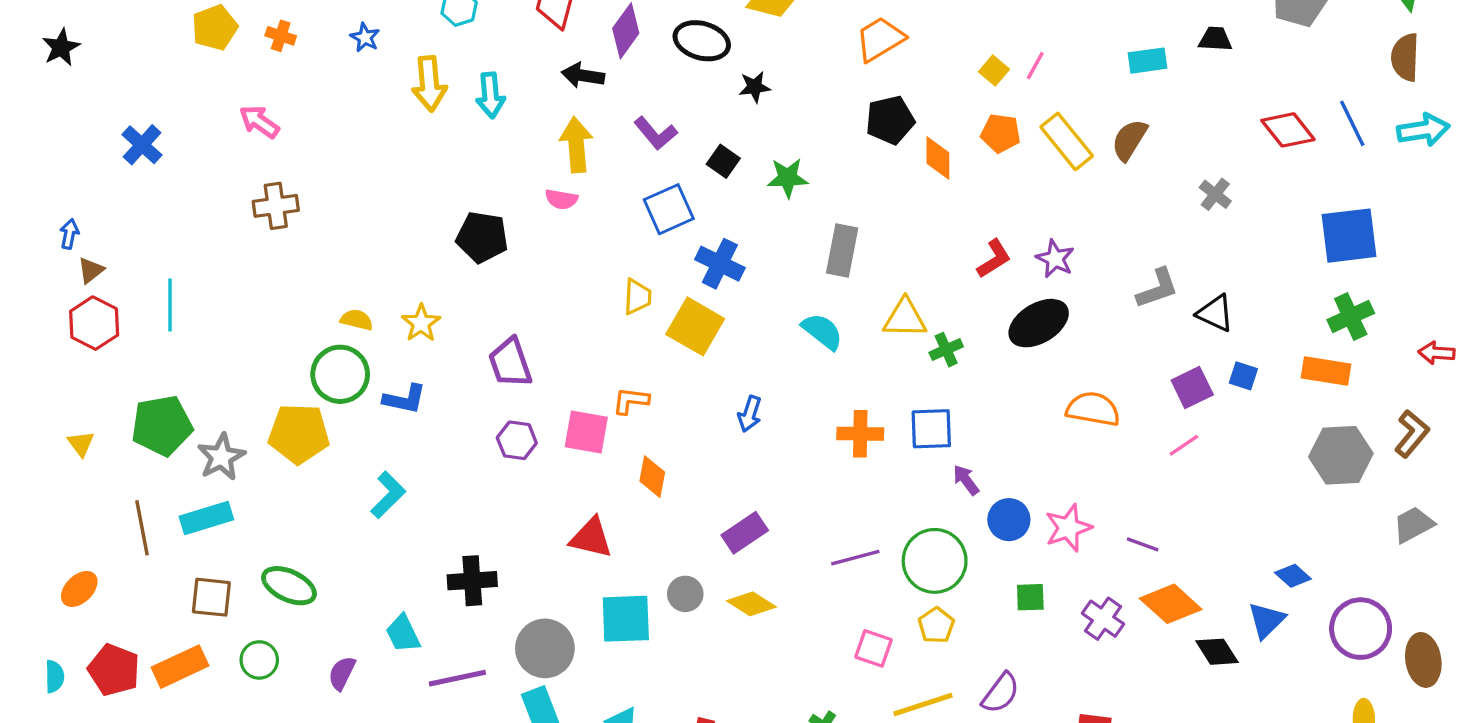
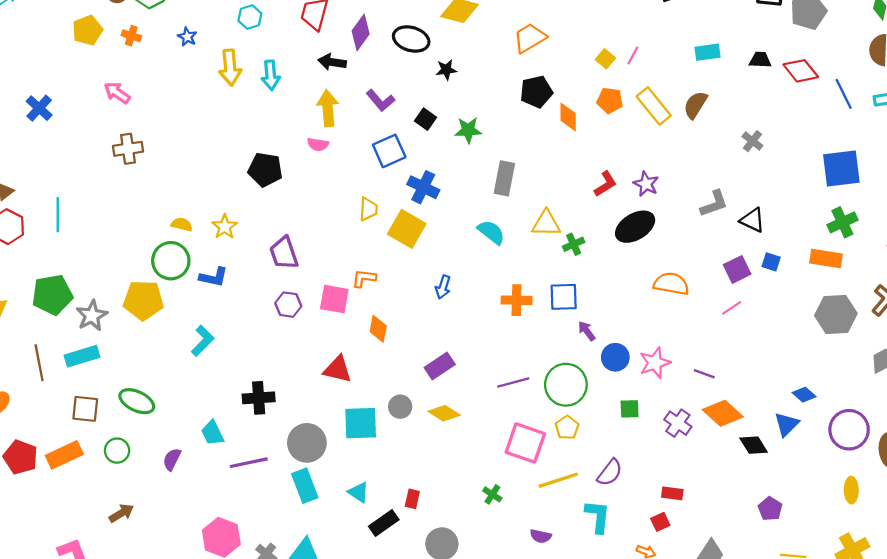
black trapezoid: (1215, 39) -> (760, 60), moved
red diamond: (1288, 130) -> (801, 71), moved
pink square: (873, 648) -> (525, 443), size x1.6

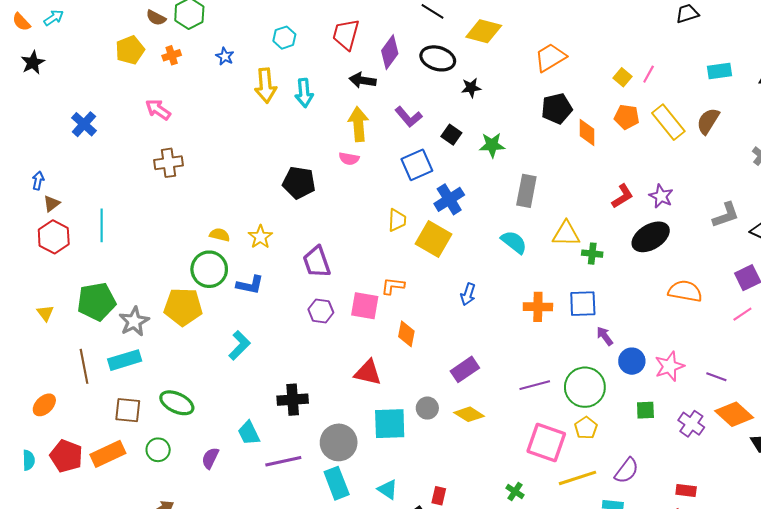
orange cross: (131, 36) -> (172, 55), turned -36
blue cross: (423, 187) -> (449, 199), turned 32
green cross: (574, 244) -> (592, 254), turned 30

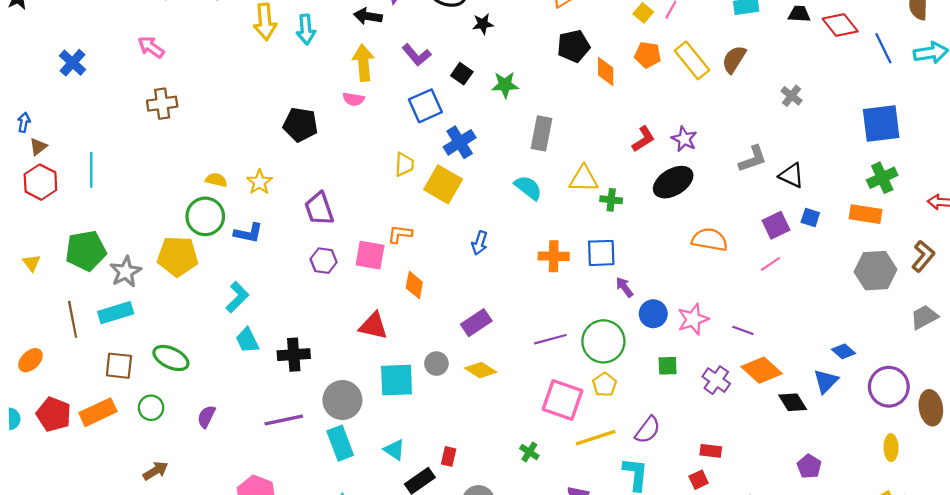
cyan trapezoid: (249, 433) -> (247, 340), moved

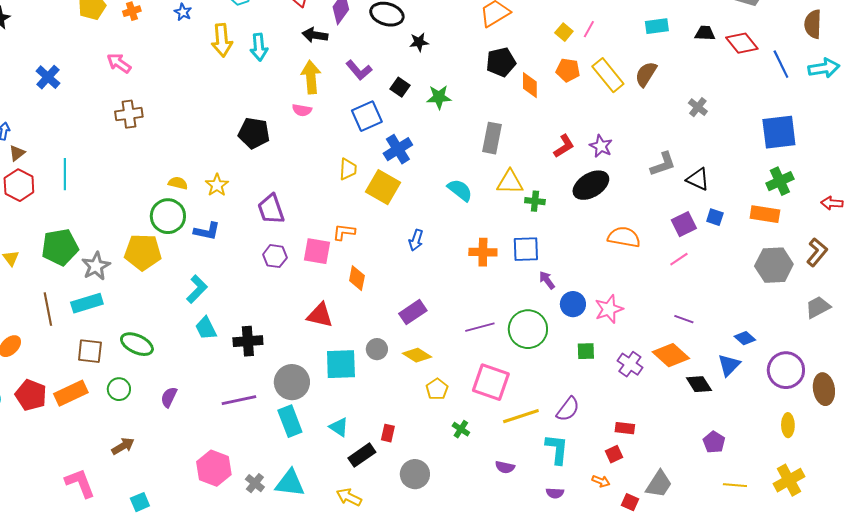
gray rectangle: (541, 133) -> (492, 138), moved
purple line: (743, 330) -> (684, 319), moved
yellow pentagon: (605, 385) -> (437, 389), moved

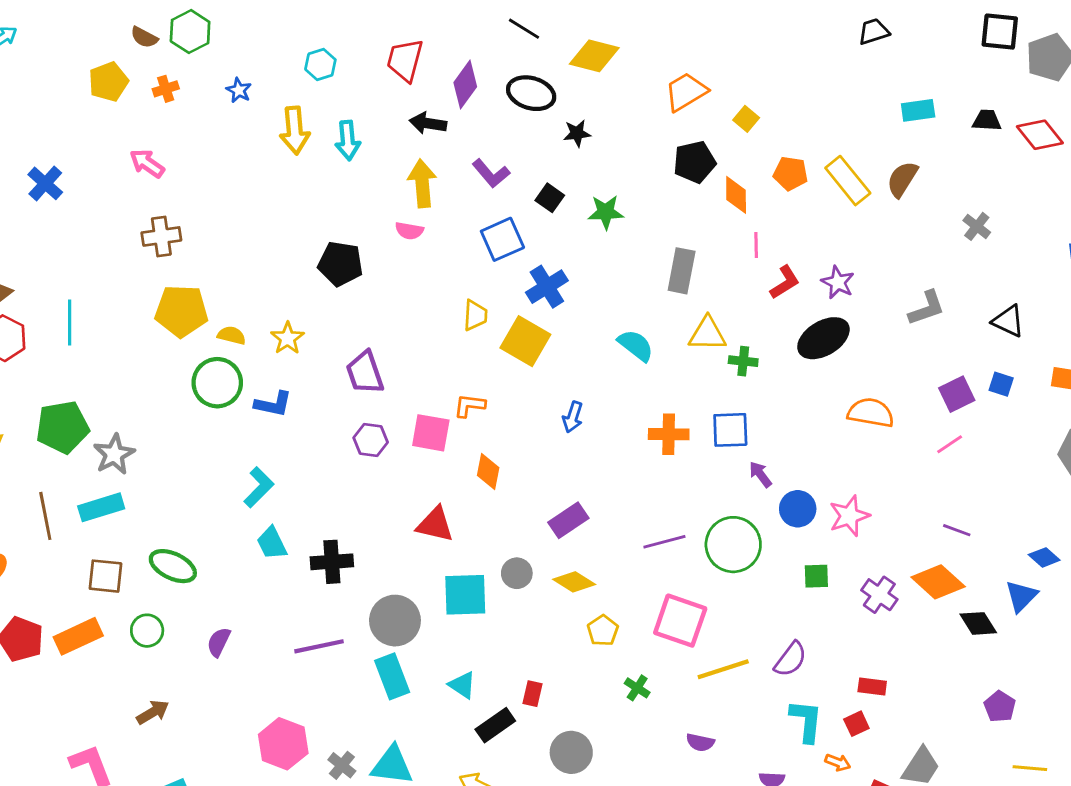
pink line: (589, 29) -> (756, 245), moved, turned -30
yellow square: (564, 32) -> (746, 119), moved
black triangle: (698, 179) -> (1008, 321), moved
yellow pentagon: (143, 252) -> (181, 311), moved
cyan L-shape: (557, 449) -> (806, 721), moved

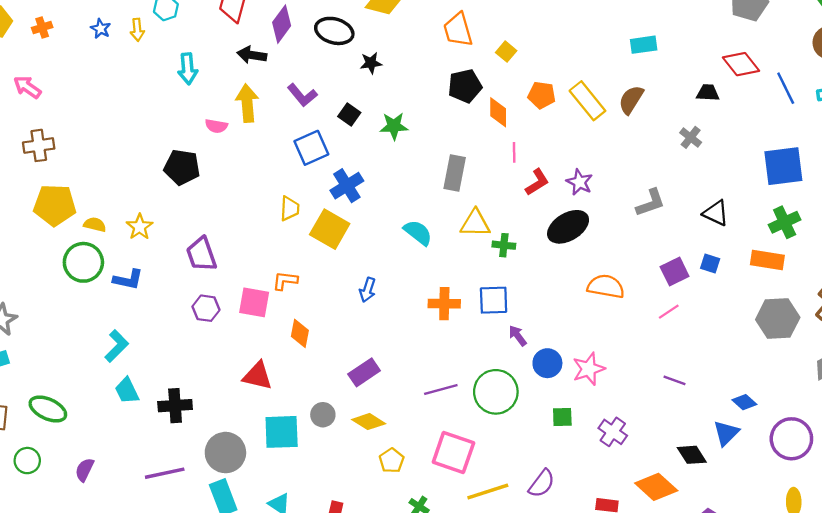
orange trapezoid: (686, 92) -> (458, 30), turned -75
black trapezoid: (987, 120) -> (708, 93), moved
yellow arrow: (295, 130) -> (137, 30), moved, size x0.6
pink semicircle: (409, 231) -> (216, 126), moved
orange diamond: (938, 582) -> (656, 487), moved

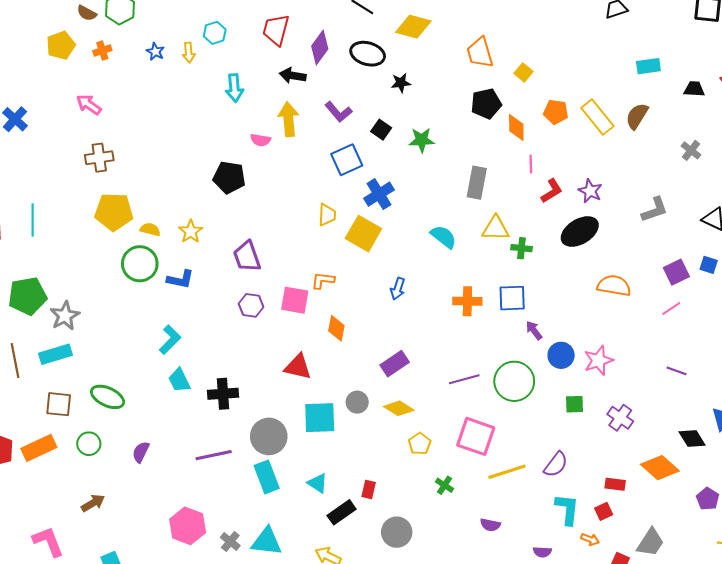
black trapezoid: (708, 93) -> (694, 89), moved

